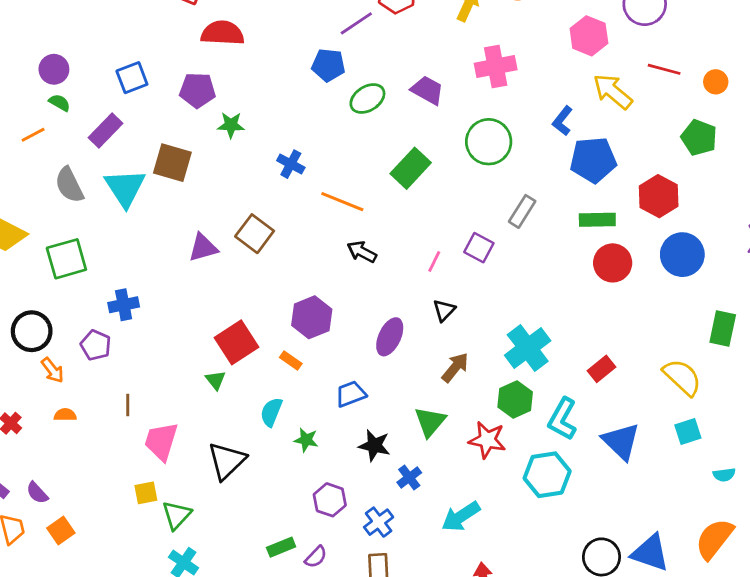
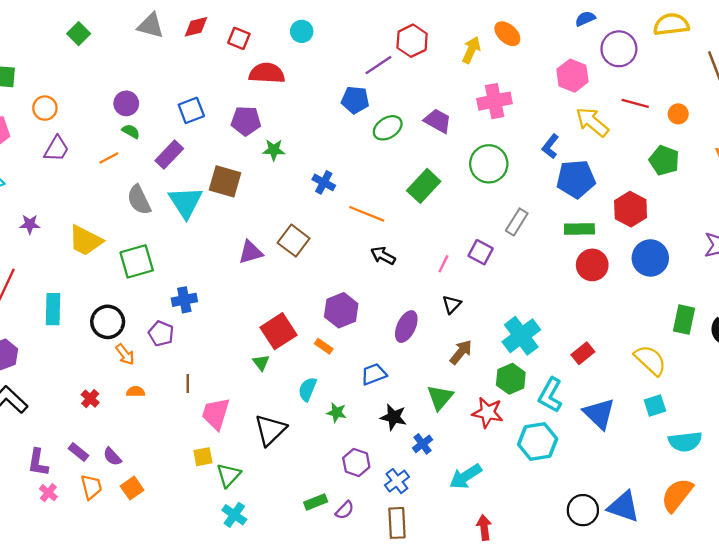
cyan semicircle: (724, 475) -> (685, 442), size x1.8

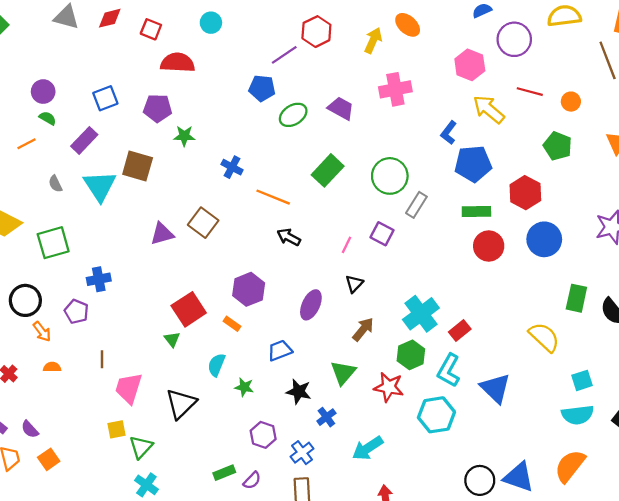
green circle: (489, 164) -> (390, 176), moved
gray semicircle: (139, 200) -> (55, 184), size x0.6
red rectangle: (583, 353) -> (460, 330), moved
cyan square: (655, 406) -> (582, 380), moved

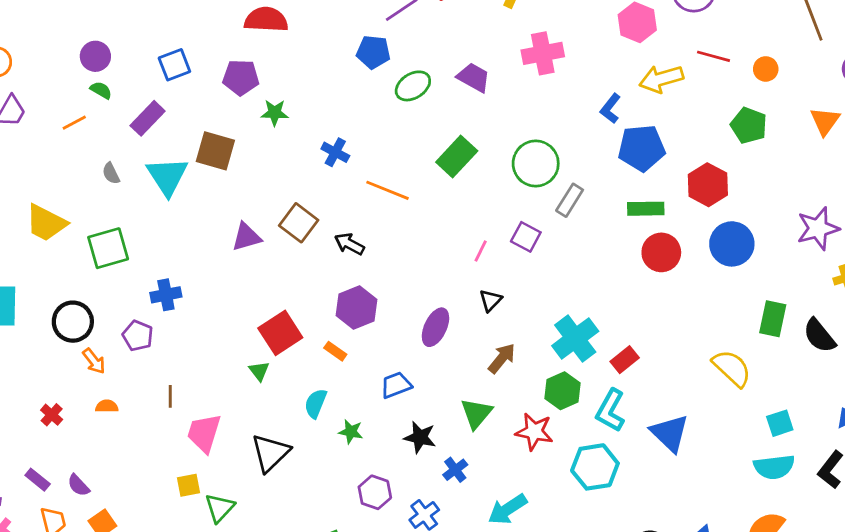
yellow arrow: (489, 109) -> (661, 79), turned -56
black arrow: (289, 237) -> (349, 244), moved

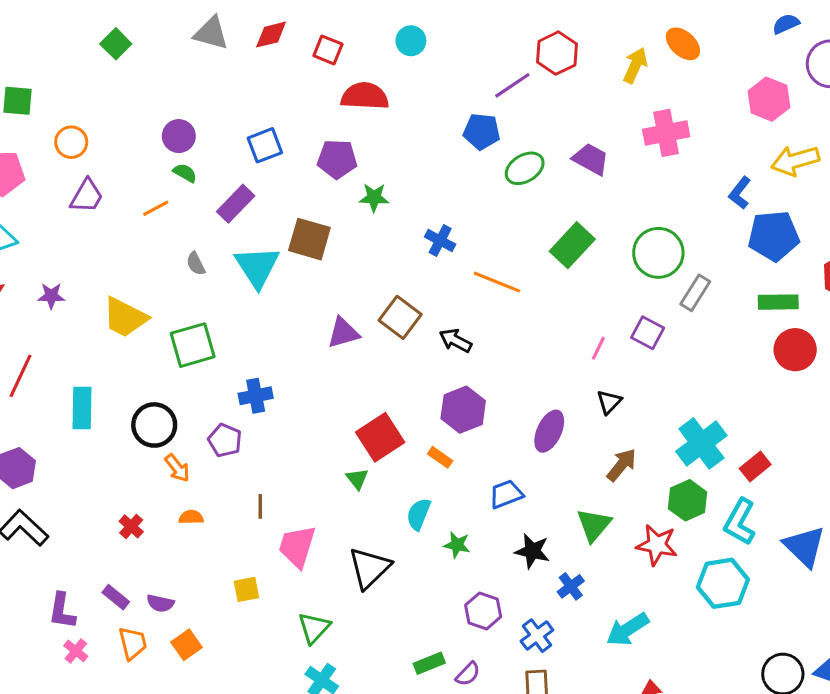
purple semicircle: (78, 485) -> (160, 603), turned -35
yellow square: (189, 485) -> (246, 589), moved

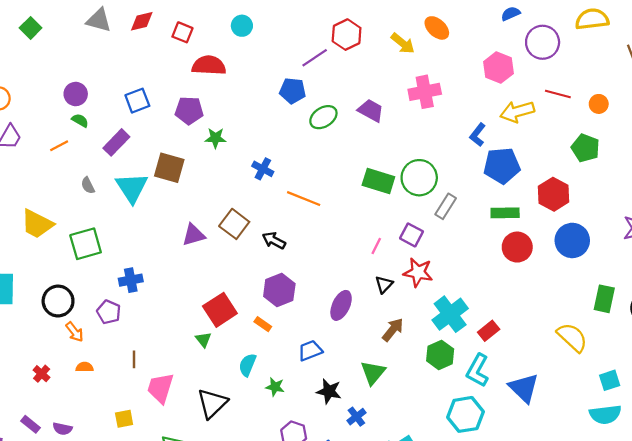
yellow arrow: (635, 65) -> (403, 43), turned 105
green rectangle: (572, 245) -> (378, 181), moved, turned 64
red star: (657, 545) -> (418, 272), moved

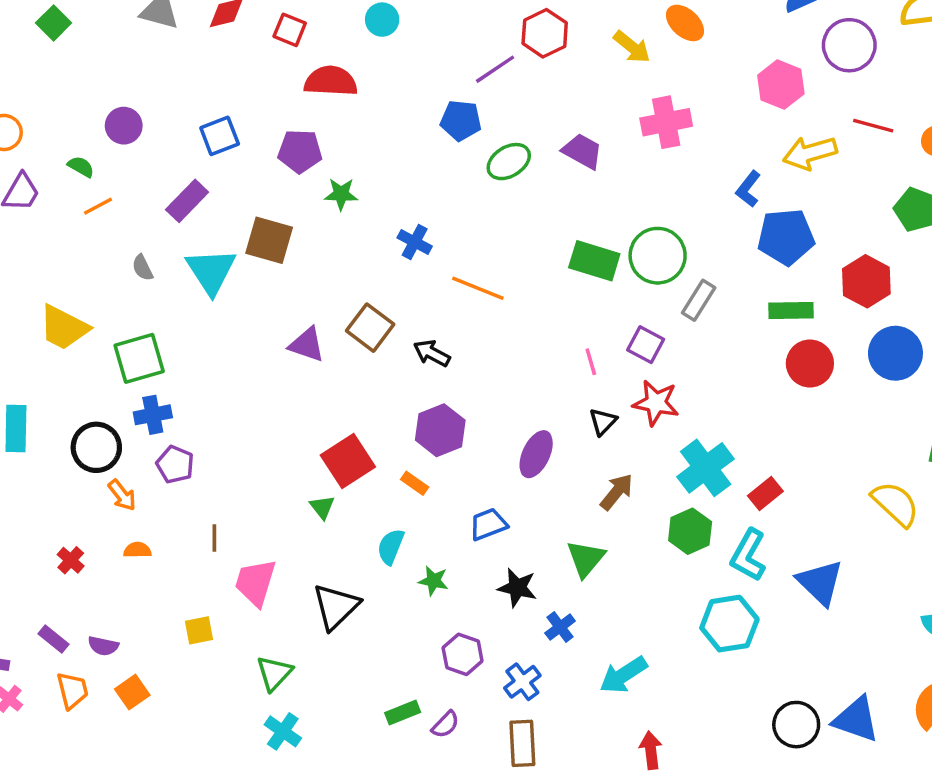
green semicircle: (80, 120) -> (81, 167), moved
purple triangle: (193, 235) -> (307, 345), turned 35
pink line: (376, 246) -> (591, 362), turned -42
blue cross: (131, 280) -> (153, 415), moved

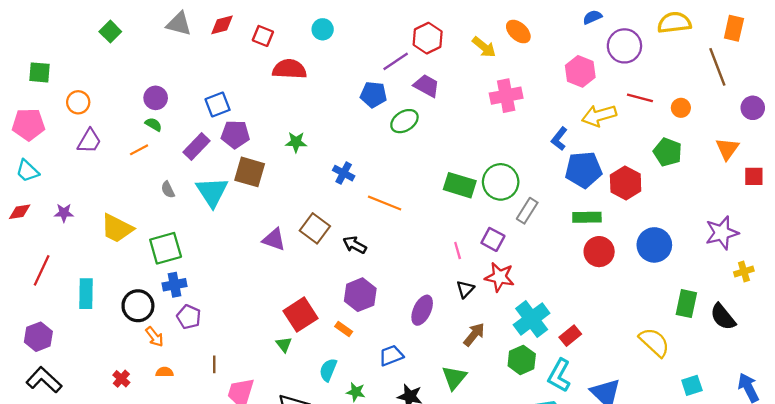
purple pentagon: (300, 151) -> (235, 134), moved
purple trapezoid: (582, 151) -> (427, 86), moved
green semicircle: (81, 167) -> (153, 124), moved
red hexagon: (866, 281) -> (626, 183), moved

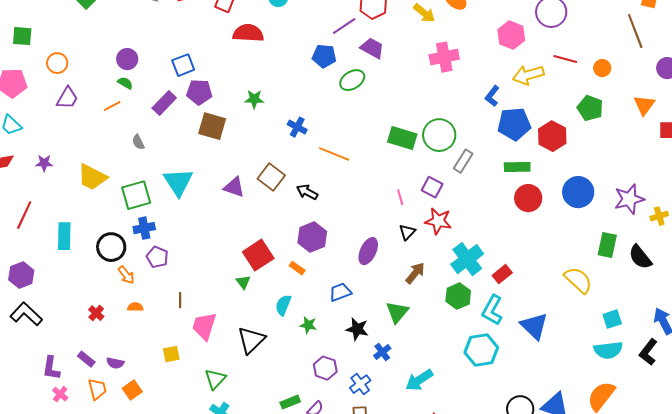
cyan triangle: (212, 192) -> (178, 182), moved
purple star: (722, 233) -> (629, 199), moved

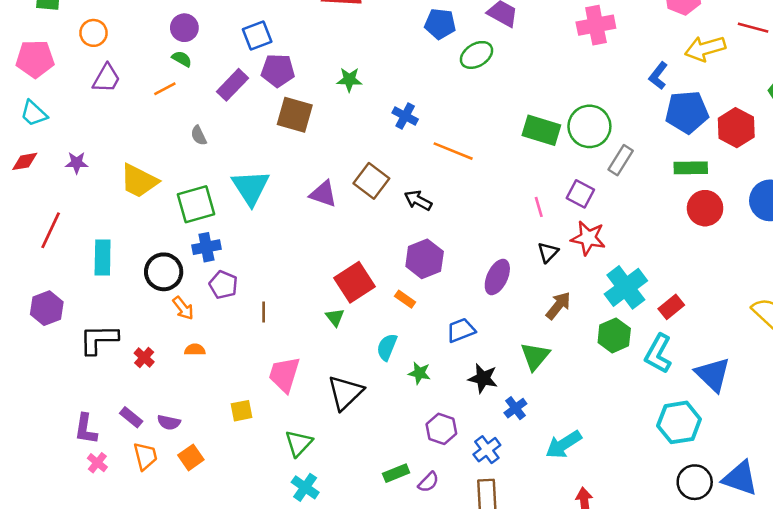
brown line: (180, 300) -> (264, 312), moved
black L-shape: (26, 314) -> (99, 339), moved, turned -44
cyan hexagon: (481, 350) -> (679, 422), moved

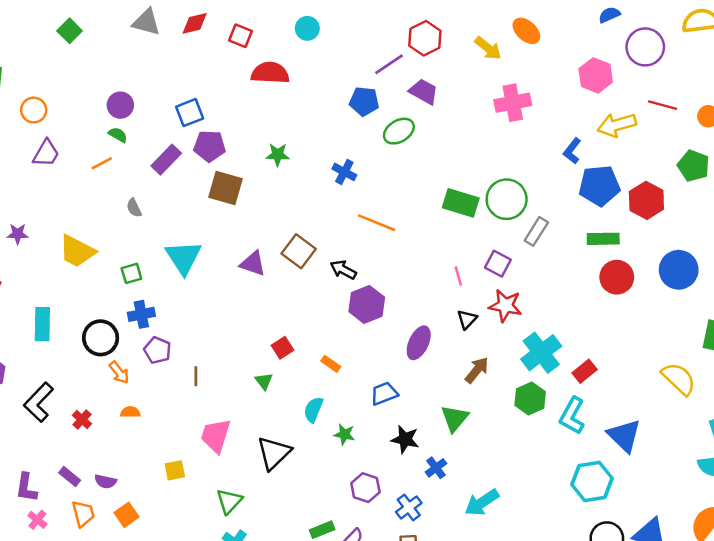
blue cross: (405, 116) -> (344, 172), moved
green square: (196, 204) -> (131, 273), size x0.6
purple hexagon: (425, 259) -> (367, 304), moved
red square: (354, 282) -> (283, 348), size x0.6
black L-shape: (99, 339) -> (39, 402), turned -45

